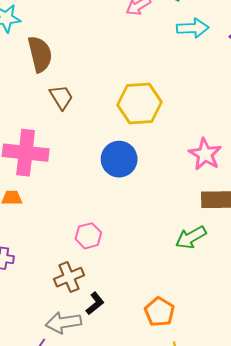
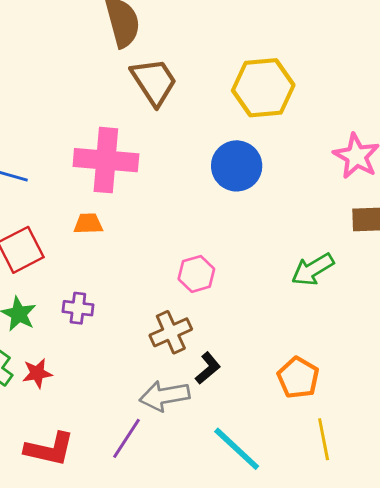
brown trapezoid: (61, 97) -> (154, 82), size x1.4
green arrow: (191, 237) -> (313, 269), moved

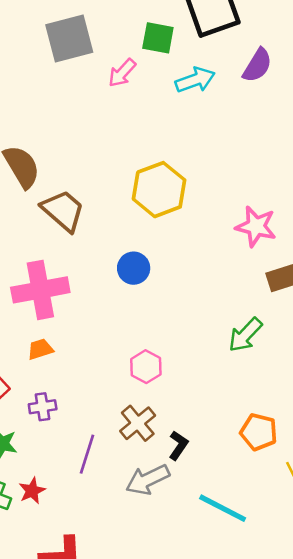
blue circle: (237, 166) -> (134, 268), moved, size x0.7
purple cross: (78, 308) -> (43, 407), moved
purple line: (127, 438) -> (87, 454), moved

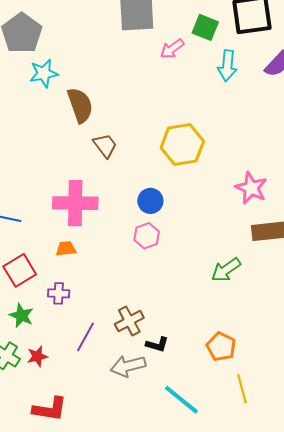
cyan arrow: (195, 80) -> (227, 66), turned 104
brown trapezoid: (63, 211) -> (105, 146), size x0.7
pink hexagon: (146, 367) -> (147, 236), moved
black L-shape: (178, 445) -> (157, 344), turned 60

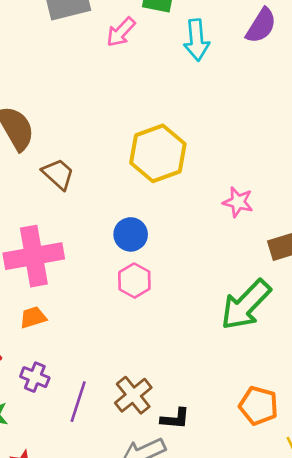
pink star: (251, 188) -> (238, 202), moved, size x0.7
green arrow: (226, 270) -> (246, 305), size x1.4
purple cross: (59, 293) -> (35, 377), turned 30
purple line: (85, 337) -> (78, 402), moved

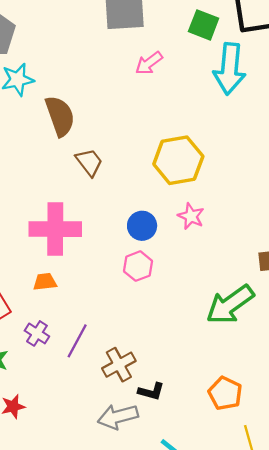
pink arrow: (121, 32) -> (149, 63), moved
cyan arrow: (197, 40) -> (230, 69), size x1.4
pink star: (238, 202) -> (191, 216), moved
purple line: (78, 402) -> (77, 341), moved

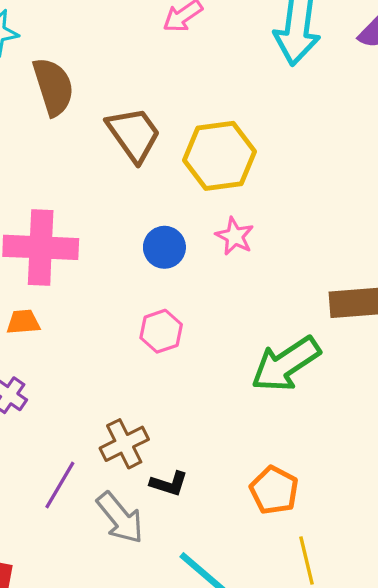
brown trapezoid: (89, 162) -> (134, 134), moved, size x1.4
pink hexagon: (138, 266) -> (161, 331), moved
purple line: (77, 341) -> (60, 485), moved
gray arrow: (118, 417) -> (120, 518), turned -117

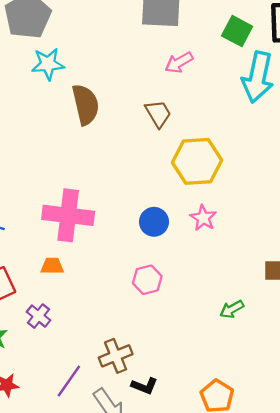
brown trapezoid: (134, 134) -> (158, 114), moved, size x0.7
green arrow: (286, 364) -> (232, 309), size x0.5

